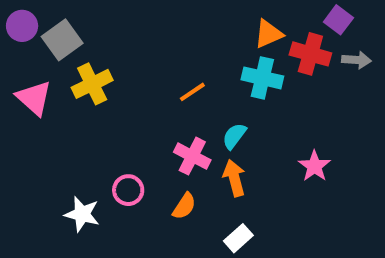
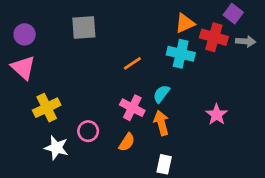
purple circle: (22, 26) -> (25, 34), moved
gray square: (62, 40) -> (84, 28), moved, turned 32
yellow cross: (92, 84) -> (47, 108), moved
white rectangle: (238, 238) -> (164, 164), turned -36

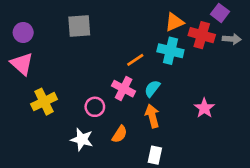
orange line: (132, 63) -> (135, 60), moved
pink cross: (132, 108) -> (124, 89), moved
pink circle: (88, 131) -> (95, 107), moved
white star: (56, 148) -> (82, 139), moved

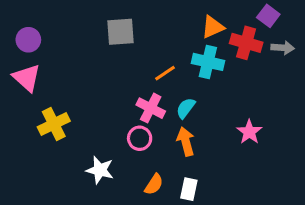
gray square: (79, 26) -> (121, 32), moved
pink circle: (95, 107) -> (140, 138), moved
orange semicircle: (120, 134) -> (154, 184), moved

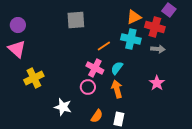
gray arrow: (283, 48) -> (158, 49), moved

